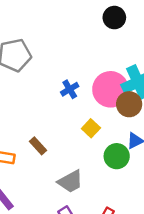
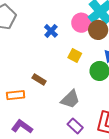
pink circle: (110, 89) -> (81, 23), size x0.7

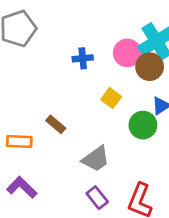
blue cross: (51, 31) -> (83, 58), turned 32

